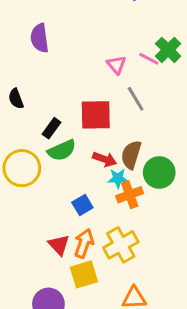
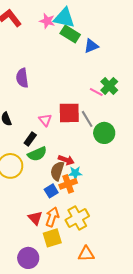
pink triangle: (116, 65) -> (45, 120), moved
red square: (96, 115) -> (69, 113), moved
brown semicircle: (131, 155) -> (57, 171), moved
green circle: (159, 172) -> (104, 133), moved
orange cross: (130, 195) -> (68, 184), moved

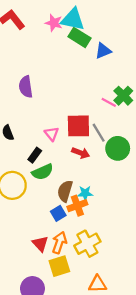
red arrow: (66, 160) -> (81, 153), moved

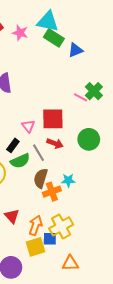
pink star: (54, 23) -> (20, 33), moved
gray line: (99, 133) -> (39, 153), moved
cyan star: (85, 193) -> (68, 180), moved
blue square: (58, 213) -> (50, 239), moved, turned 32
red triangle: (40, 244) -> (12, 216), moved

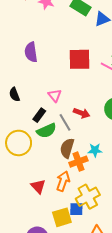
red square: (53, 119) -> (79, 59), moved
orange arrow: (35, 225) -> (63, 181), moved

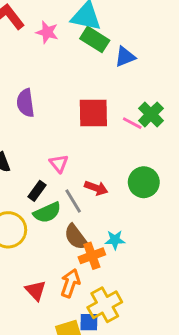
brown semicircle: (67, 148) -> (76, 237), turned -54

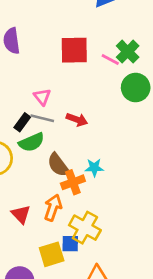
green circle: (144, 182) -> (136, 88), moved
gray line: (73, 201) -> (42, 118), moved, turned -45
yellow cross: (105, 305) -> (85, 228), turned -32

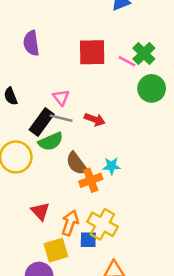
black rectangle: (22, 122) -> (42, 122), size x1.5
orange arrow: (53, 208) -> (70, 223), moved
yellow square: (52, 254) -> (56, 250), moved

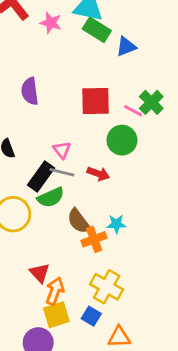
green circle: (152, 88) -> (122, 140), moved
orange arrow: (70, 223) -> (55, 291), moved
blue square: (88, 240) -> (91, 316), moved, turned 30

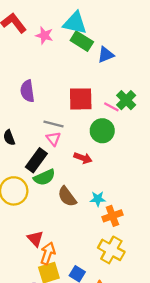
gray line: (62, 172) -> (53, 124), moved
orange cross: (94, 239) -> (112, 216), moved
yellow cross: (107, 287) -> (111, 250), moved

